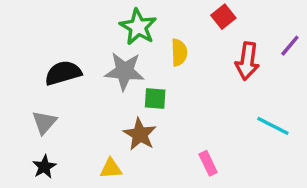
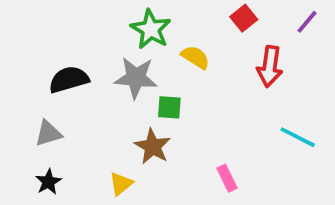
purple line: (290, 46) -> (307, 22), moved
yellow semicircle: (179, 52) -> (195, 57), turned -56
gray triangle: (44, 122) -> (48, 133), turned 32
yellow triangle: (111, 168) -> (121, 184), turned -35

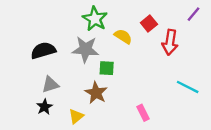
red square: (244, 18) -> (149, 23), moved
gray triangle: (48, 133) -> (50, 85), moved
black star: (48, 182) -> (44, 107), moved

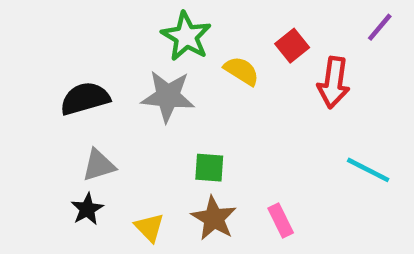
green square: (107, 68) -> (209, 168), moved
brown star: (96, 93) -> (214, 218), moved
yellow triangle: (76, 116) -> (149, 227), turned -35

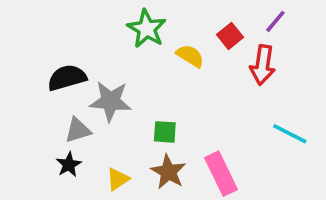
purple line: (380, 27) -> (275, 21), moved
gray star: (168, 96) -> (110, 101), moved
pink rectangle: (281, 221) -> (221, 174), size x1.6
yellow triangle: (149, 227) -> (118, 179), turned 40

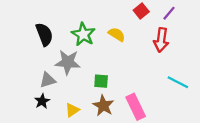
green star: (147, 29) -> (83, 34), moved
red square: (230, 36) -> (141, 11), moved
black semicircle: (67, 78) -> (44, 34), moved, turned 85

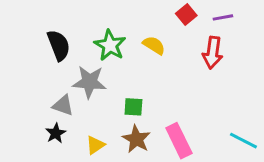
purple line: (169, 13) -> (223, 17), turned 40
gray triangle: (48, 80) -> (63, 105), turned 36
cyan line: (178, 82) -> (243, 141), moved

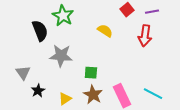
green star: (110, 45) -> (63, 16), moved
gray triangle: (63, 105) -> (23, 73), moved, turned 35
cyan line: (243, 141) -> (153, 94), moved

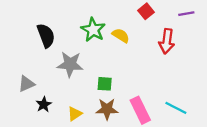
purple line: (152, 12) -> (186, 14), moved
green star: (63, 16) -> (93, 30), moved
gray triangle: (23, 73) -> (26, 84), turned 42
brown star: (93, 95) -> (107, 109), turned -30

